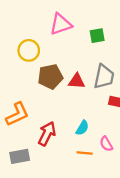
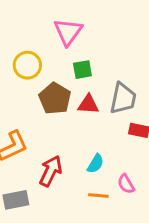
pink triangle: (61, 24) -> (68, 32), turned -35
green square: (97, 36) -> (82, 70), moved
brown pentagon: (50, 77) -> (55, 98), turned -30

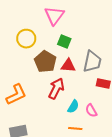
green square: (82, 70) -> (64, 42), turned 32
red arrow: (51, 171) -> (56, 89), moved
pink semicircle: (126, 184) -> (91, 111), moved

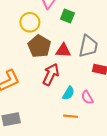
yellow circle: (26, 39) -> (30, 22), moved
green square: (64, 42) -> (67, 16), moved

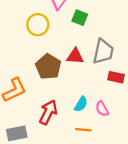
brown pentagon: (39, 46) -> (48, 67), moved
red arrow: (51, 74) -> (48, 112), moved

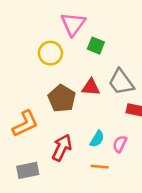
gray trapezoid: (103, 52) -> (121, 82), turned 132
pink semicircle: (102, 109) -> (120, 144), turned 56

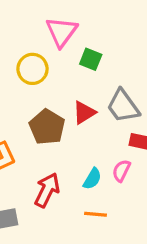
red triangle: (91, 87) -> (84, 113), turned -36
pink semicircle: (120, 144) -> (121, 171), moved

